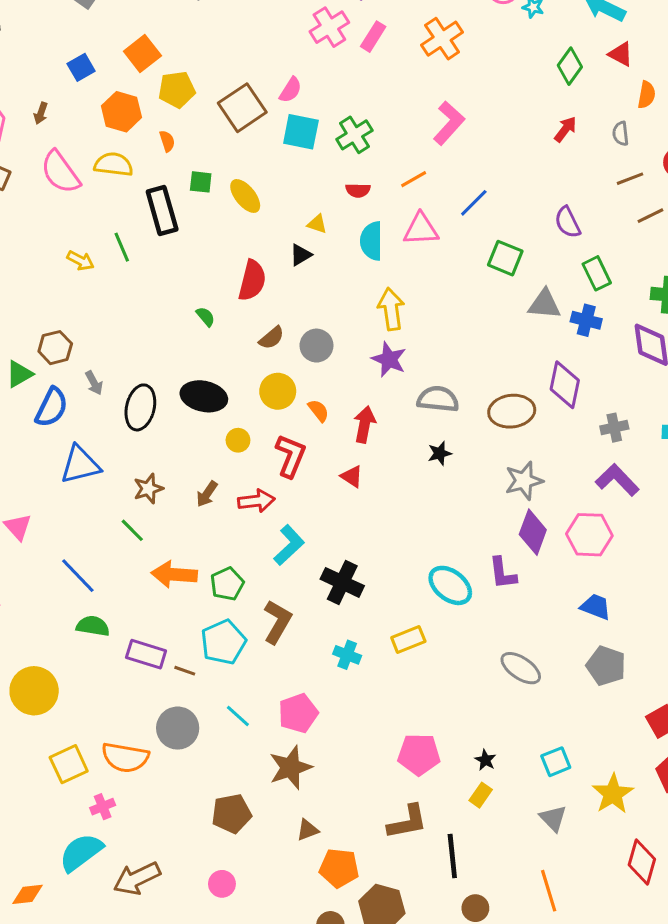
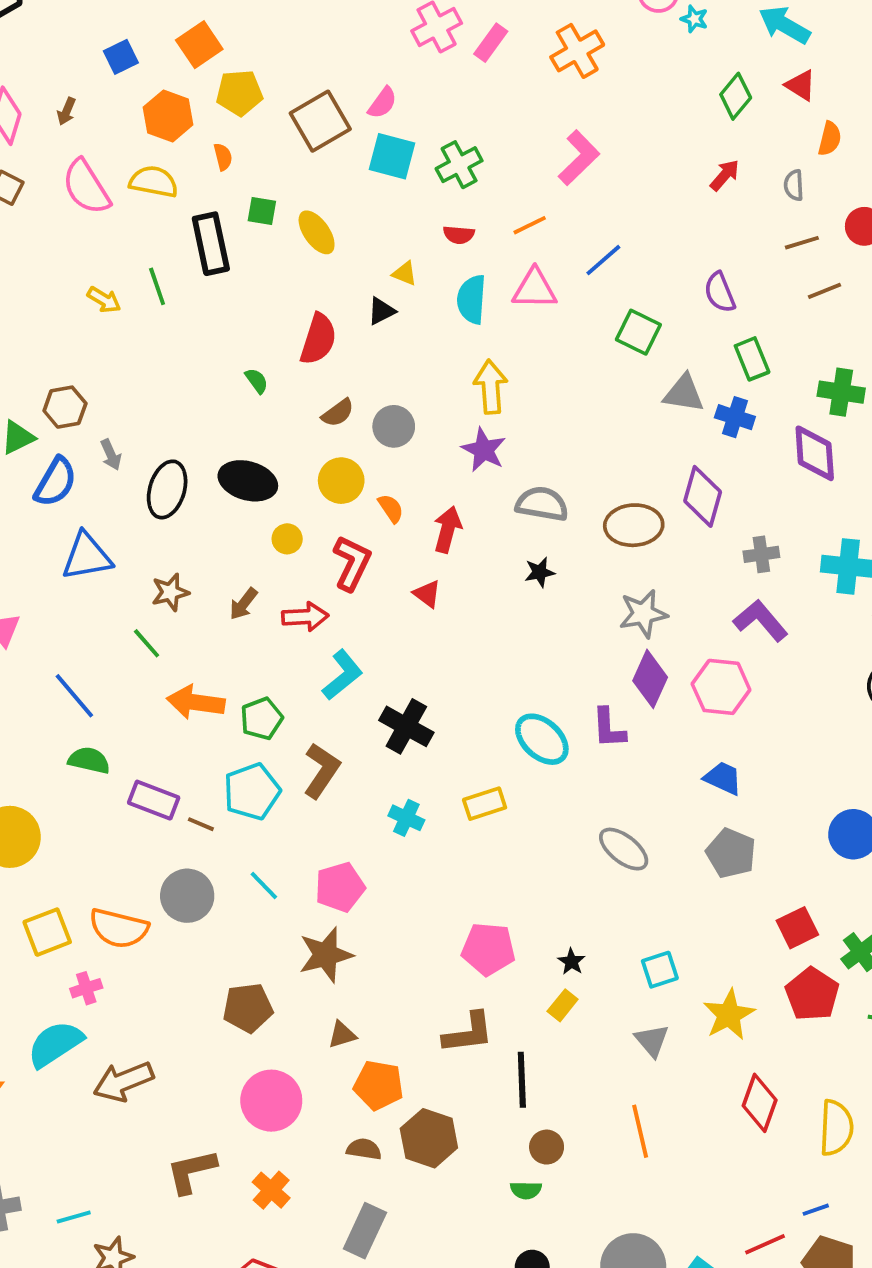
pink circle: (222, 884) -> (271, 1101), moved, size x1.8

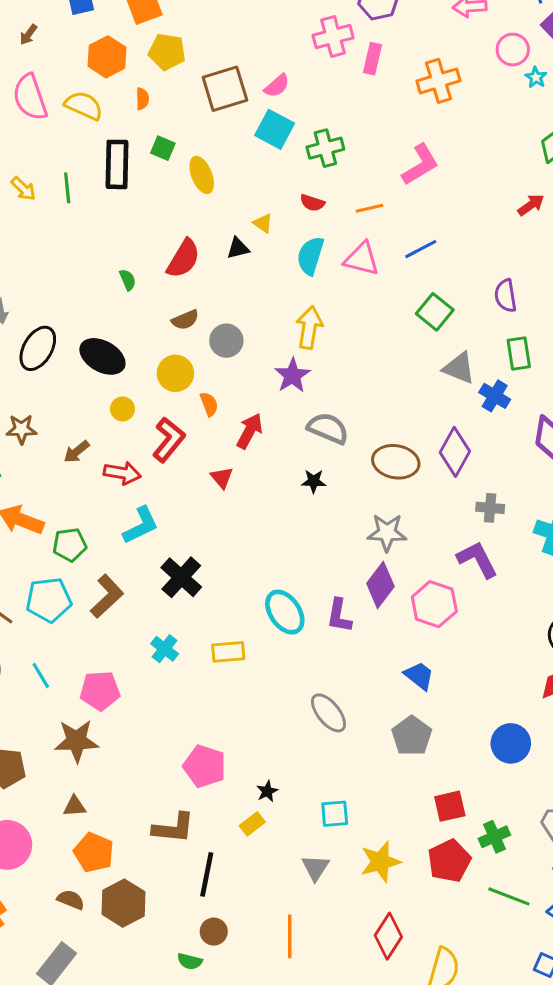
pink rectangle: (491, 43) -> (373, 59), turned -36

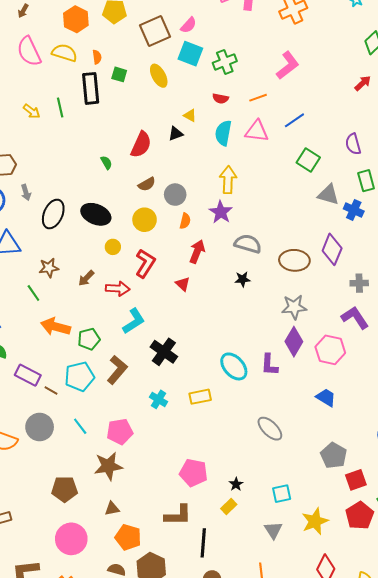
orange semicircle: (142, 99) -> (97, 57), moved
yellow ellipse: (202, 175) -> (159, 76), moved
orange semicircle: (209, 404) -> (185, 221), moved, turned 42
gray pentagon: (412, 736) -> (334, 455), moved

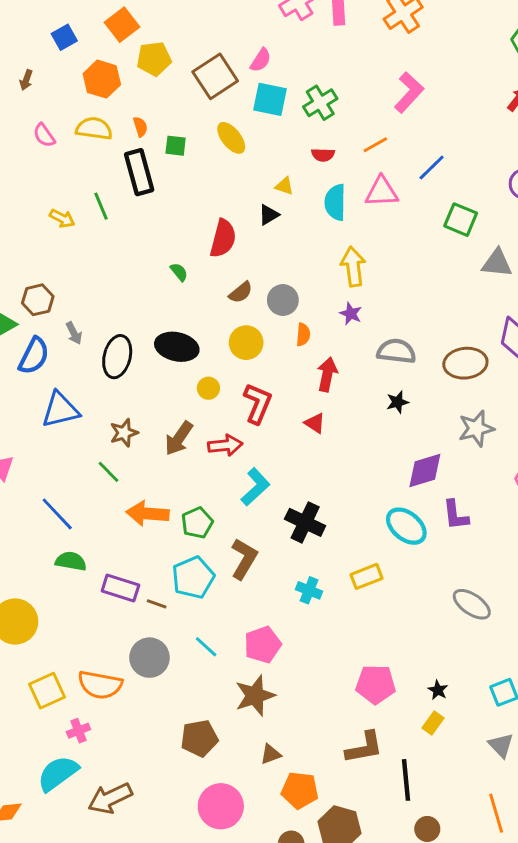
pink semicircle: (29, 51) -> (44, 135), size x0.6
purple star: (221, 212) -> (351, 314), size x0.7
brown arrow: (86, 278) -> (179, 438), size x1.4
purple diamond: (294, 342) -> (425, 471), moved, turned 52

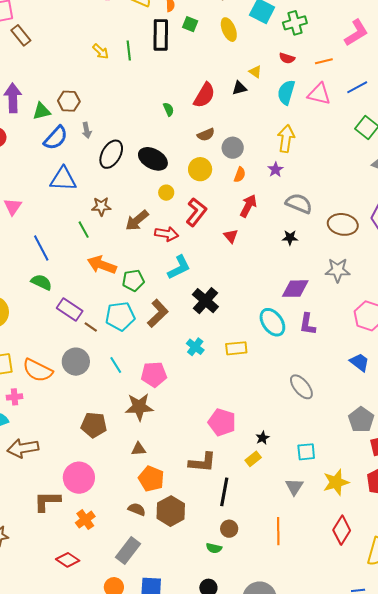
pink circle: (221, 806) -> (79, 478), moved

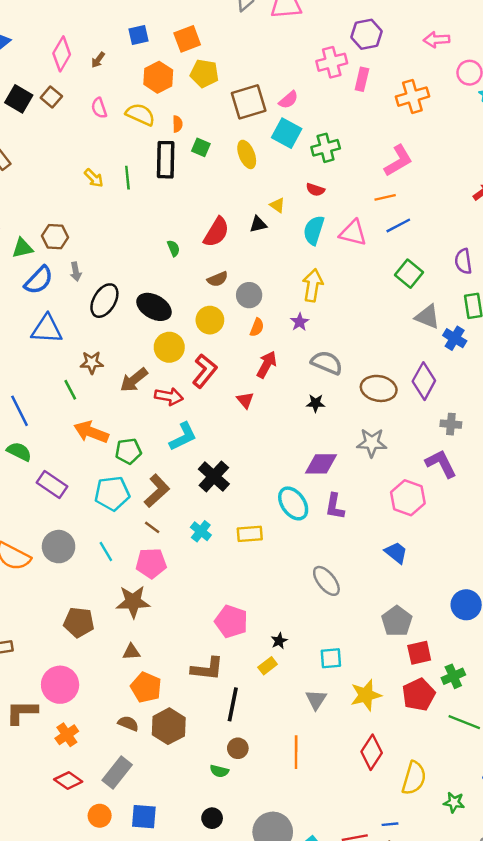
orange line: (324, 61) -> (385, 197), moved
yellow circle: (166, 193) -> (169, 347), size x1.6
brown line: (91, 327) -> (152, 527), moved
red diamond: (68, 560) -> (68, 781), moved

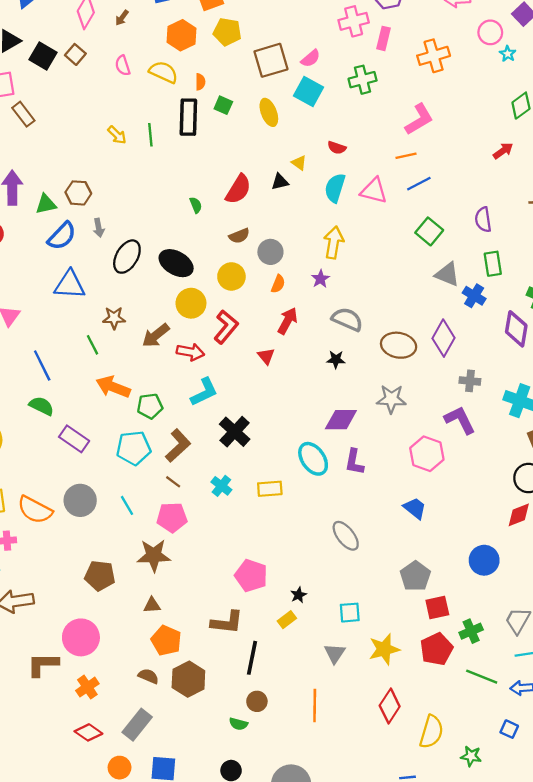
green cross: (326, 148) -> (363, 80), moved

